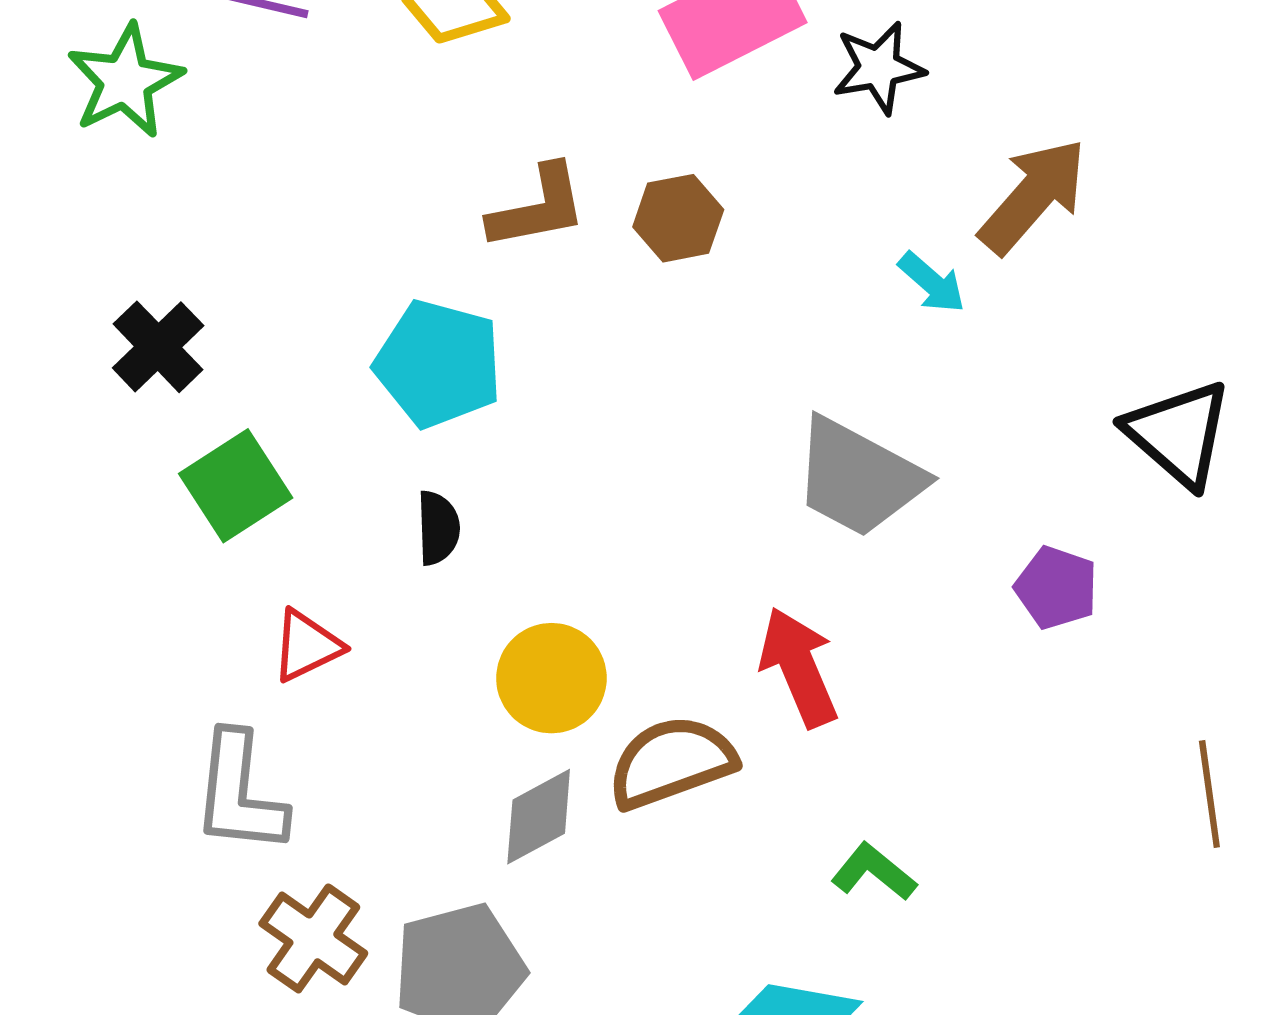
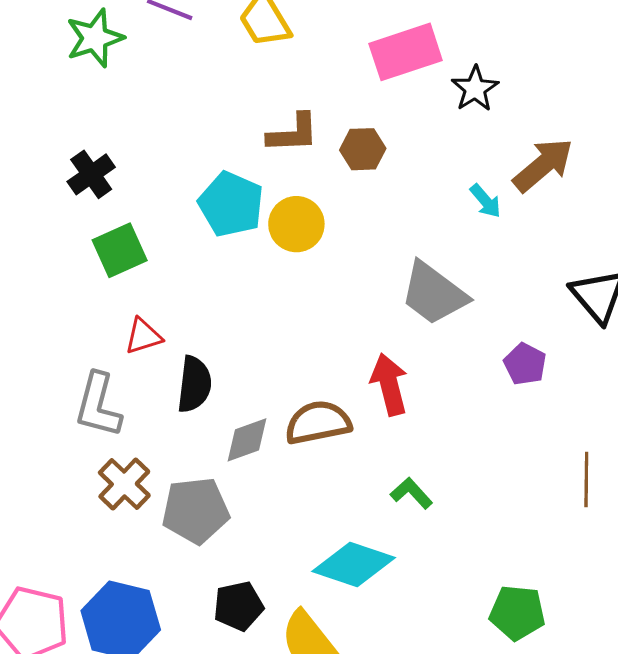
black star: (879, 68) -> (475, 89), turned -30
black semicircle: (438, 528) -> (194, 384), moved, size x1.5
yellow circle: (551, 678) -> (296, 224), moved

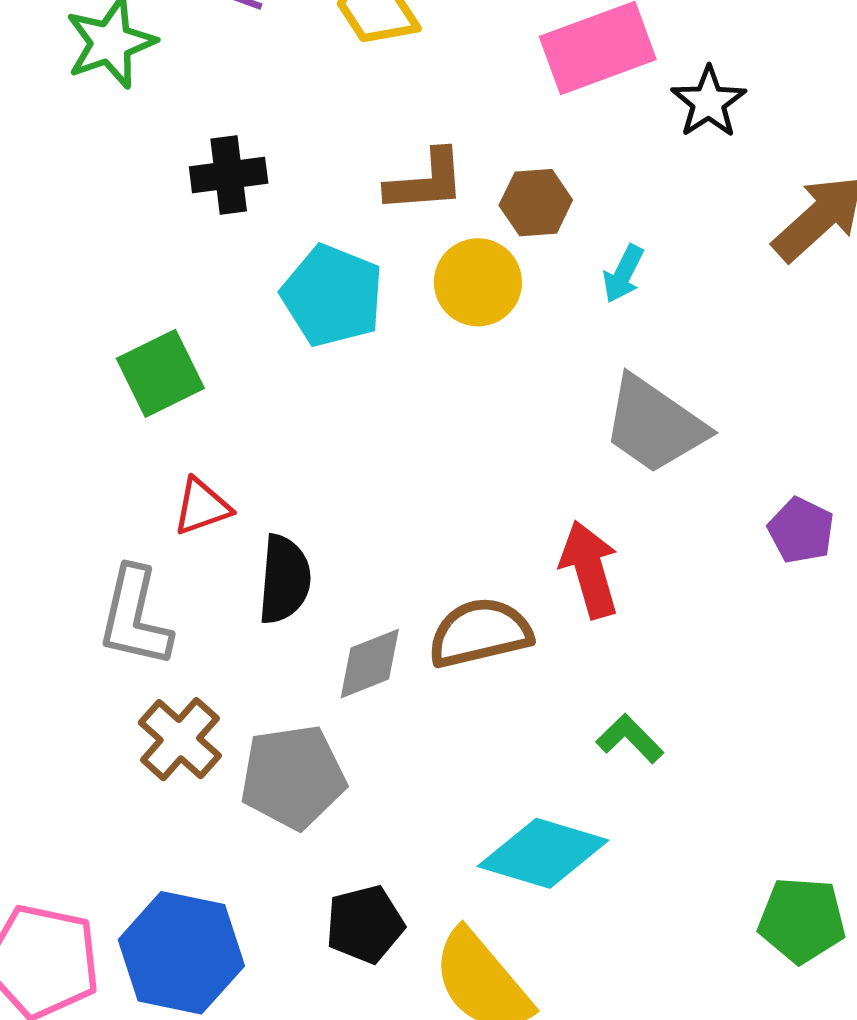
black cross: (91, 174) -> (229, 175), moved, turned 30
cyan arrow: (486, 201) -> (623, 274), moved, turned 69
yellow circle: (296, 224) -> (478, 282), moved

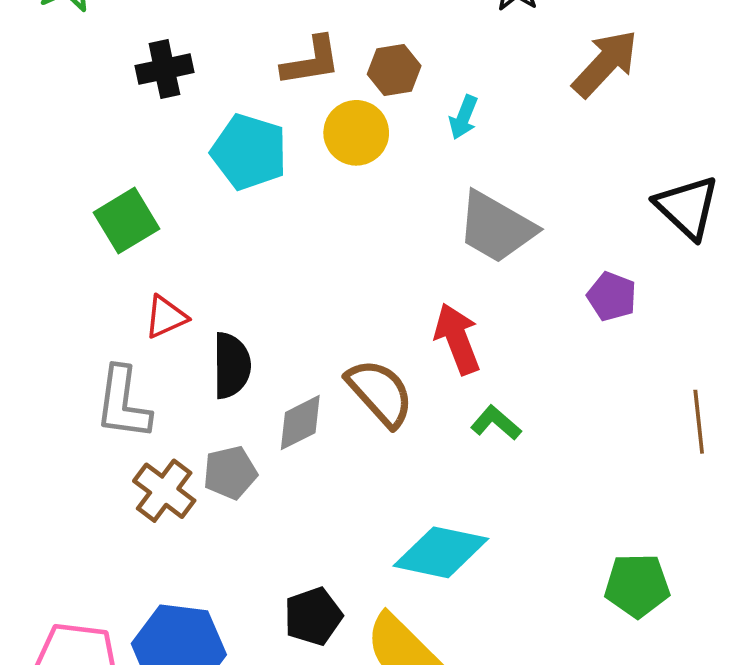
brown semicircle: (480, 633) -> (380, 393), turned 66
green L-shape: (630, 739) -> (496, 423), moved
gray pentagon: (293, 777) -> (230, 473), moved, size x0.7

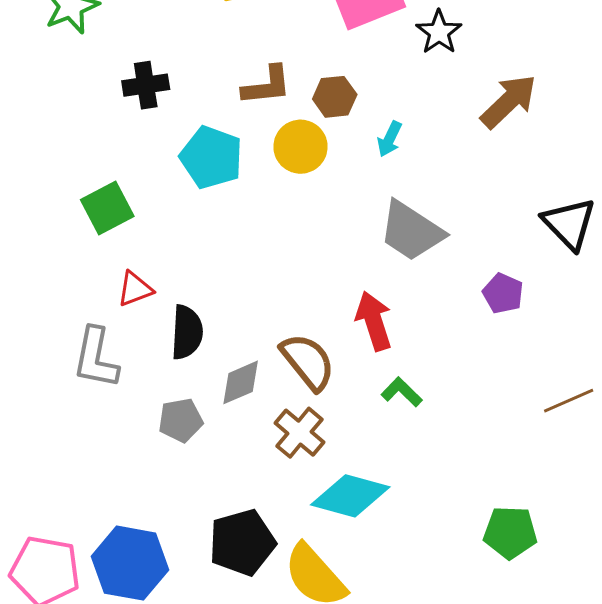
brown line: (699, 422) -> (569, 401), turned 69
brown cross: (164, 491) -> (300, 433), moved
black pentagon: (313, 616) -> (242, 542), size x1.4

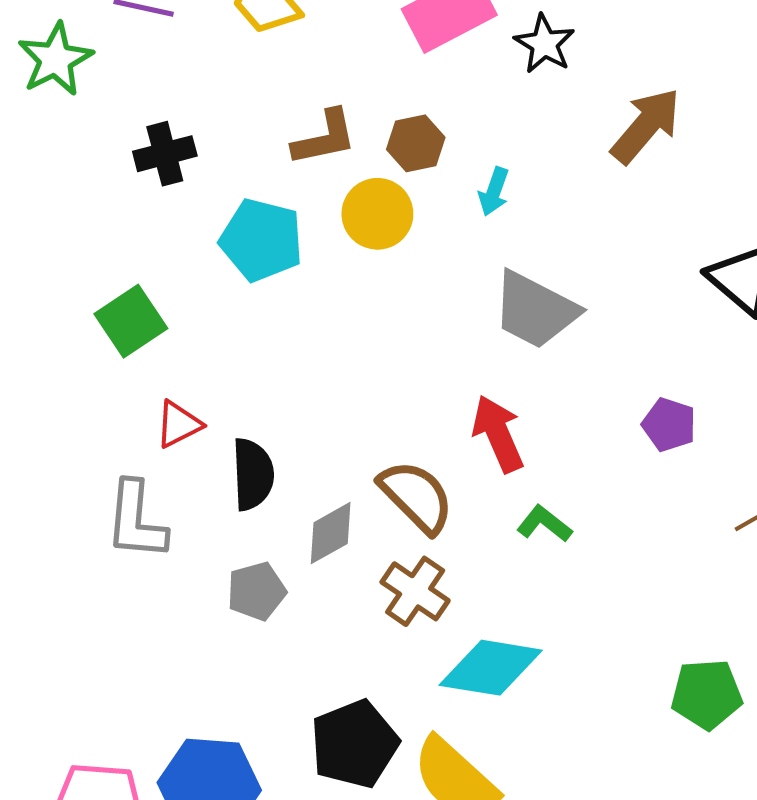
purple pentagon: (503, 293) -> (669, 425), moved

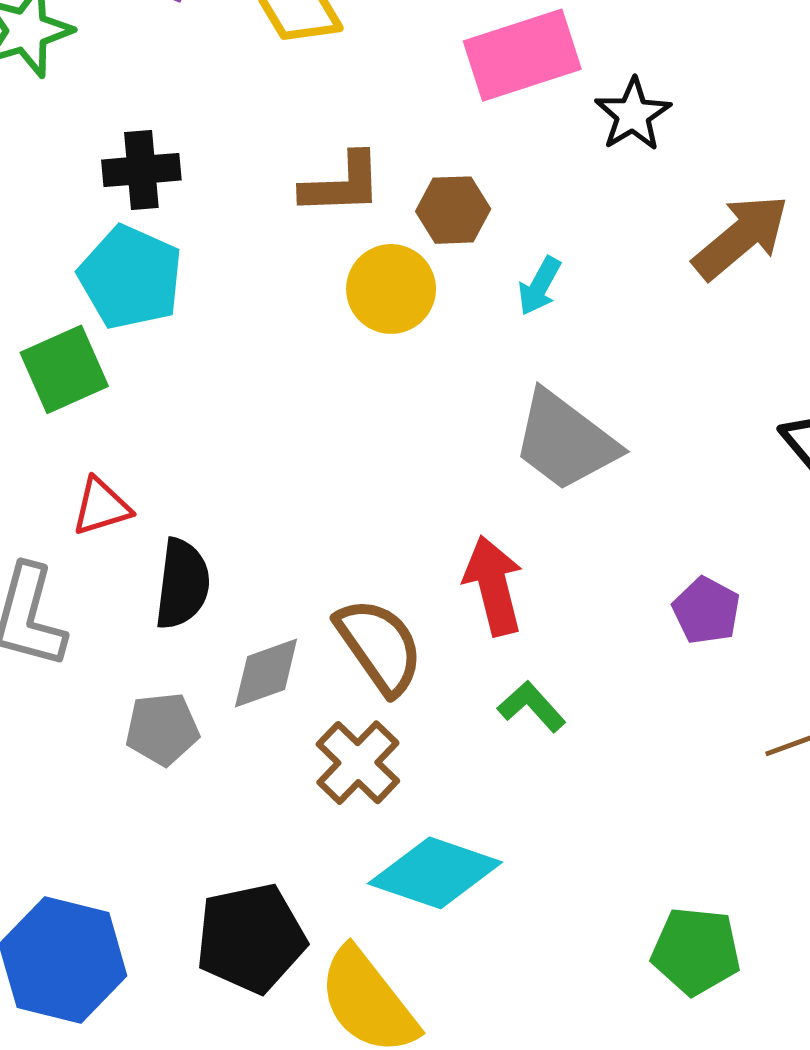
cyan pentagon: (261, 240) -> (131, 277), moved

